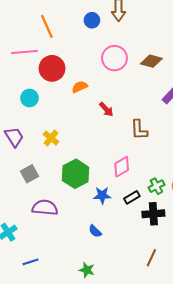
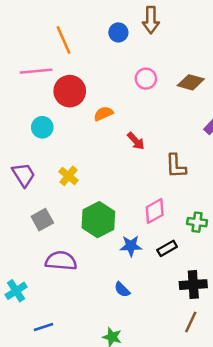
pink circle: (114, 58) -> (146, 79), size x0.7
green cross: (156, 186) -> (197, 222), moved, turned 35
black cross: (153, 214) -> (193, 285), moved

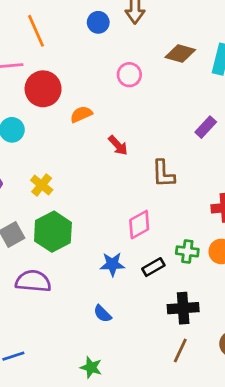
brown diamond: (191, 82) -> (180, 53), moved
green hexagon: (98, 220) -> (53, 232), moved
green cross: (197, 222) -> (187, 251), moved

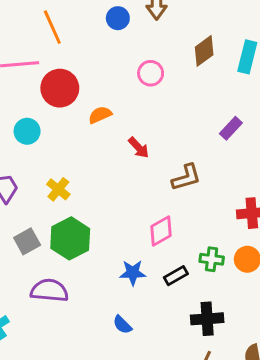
brown diamond: (180, 53) -> (204, 51), turned -52
brown L-shape: (163, 174) -> (186, 177), turned -104

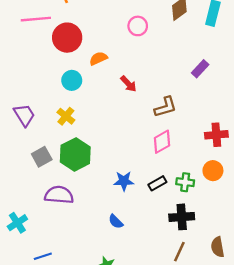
cyan circle: (27, 131) -> (72, 80), moved
pink diamond: (161, 231) -> (162, 142), moved
green cross: (212, 259) -> (185, 182), moved

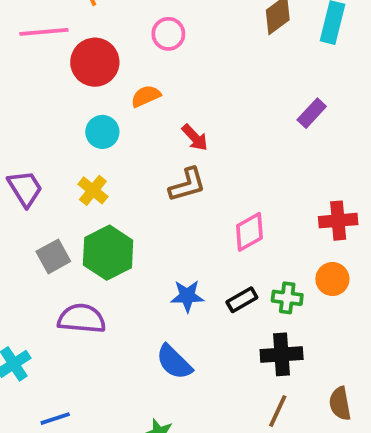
pink circle: (138, 26) -> (168, 34), moved
brown L-shape: (165, 107) -> (187, 185), moved
blue semicircle: (116, 222) -> (174, 362), size x1.5

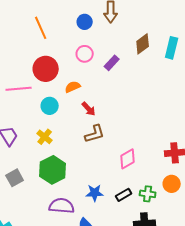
pink line: (44, 32) -> (19, 89), moved
purple rectangle: (312, 113) -> (112, 63), moved
red arrow: (195, 138) -> (89, 109), moved
gray square: (53, 256) -> (15, 178), moved
purple semicircle: (82, 319) -> (62, 206), moved

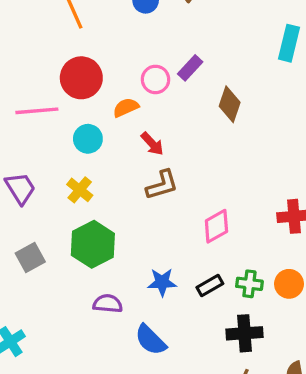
brown diamond: (143, 44) -> (230, 104), moved, turned -35
pink circle: (85, 54) -> (155, 79), moved
orange circle: (172, 184) -> (289, 284), moved
purple semicircle: (62, 206) -> (108, 304), size x0.7

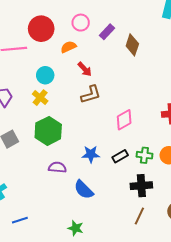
purple rectangle: (190, 68) -> (107, 32), moved
pink circle: (155, 79) -> (81, 23), moved
cyan circle: (88, 139) -> (45, 75), moved

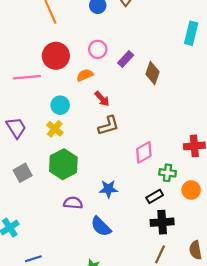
green cross: (144, 155) -> (168, 173), moved
black rectangle: (120, 156) -> (155, 196), moved

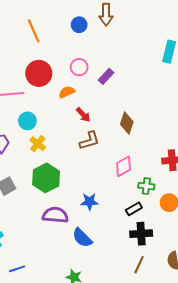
brown diamond: (152, 73) -> (127, 123), moved
cyan circle: (60, 105) -> (27, 121), moved
purple semicircle: (73, 203) -> (55, 215), size x1.4

